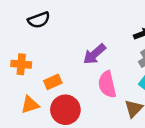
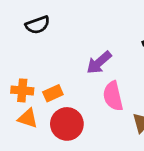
orange cross: (21, 64) -> (22, 90), moved
orange triangle: (30, 105) -> (28, 118), turned 36

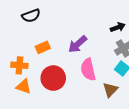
orange rectangle: (53, 93) -> (43, 47), moved
red circle: (67, 124) -> (53, 78), moved

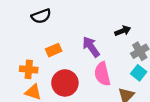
black arrow: (118, 27) -> (123, 31), moved
purple arrow: (78, 44) -> (91, 47), turned 96

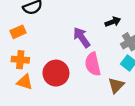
orange rectangle: (54, 50) -> (18, 32), moved

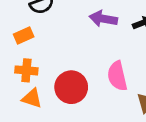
purple arrow: (82, 37) -> (103, 19), moved, turned -45

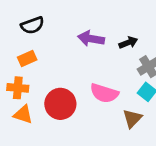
orange rectangle: (24, 35) -> (27, 59), moved
pink semicircle: (117, 76) -> (104, 93), turned -60

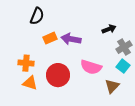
black semicircle: (32, 25) -> (37, 16), turned -48
purple arrow: (91, 39) -> (71, 39), moved
orange rectangle: (27, 59) -> (50, 38), moved

